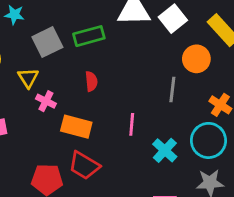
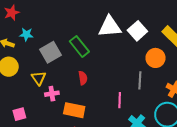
green rectangle: (89, 36) -> (79, 46), turned 70
pink cross: (46, 101) -> (52, 94), turned -32
pink line: (132, 124) -> (120, 100), moved

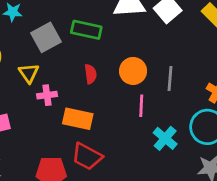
green rectangle: (79, 46) -> (86, 30), turned -40
orange circle: (156, 58) -> (133, 71), moved

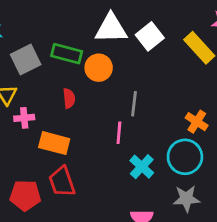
orange circle: (133, 71) -> (99, 68), moved
gray line: (170, 79) -> (134, 104), moved
red trapezoid: (87, 156) -> (62, 182), turned 40

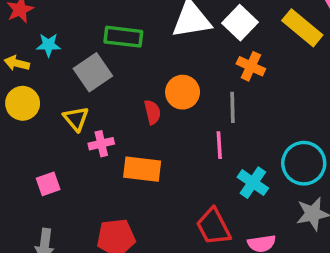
green rectangle: (67, 54) -> (123, 37), moved
orange circle: (99, 68) -> (183, 92), moved
orange cross: (197, 122) -> (251, 66), moved
red trapezoid: (62, 182) -> (213, 227), moved

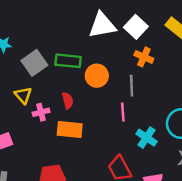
green rectangle: (123, 37) -> (68, 61), moved
red semicircle: (152, 112) -> (68, 101), moved

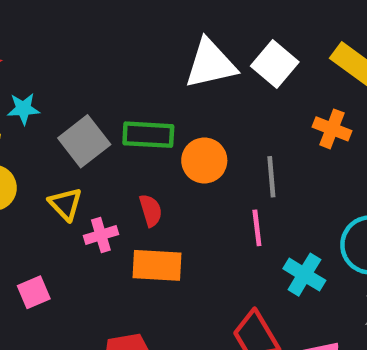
orange cross: (144, 57) -> (332, 129), moved

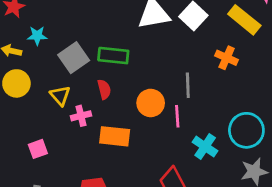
orange circle: (204, 160) -> (151, 103), moved
red semicircle: (151, 210) -> (104, 89), moved

